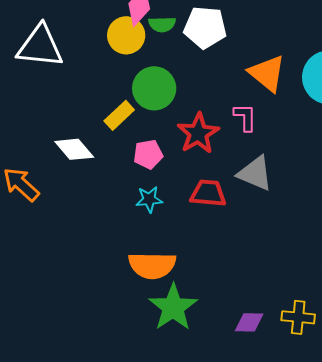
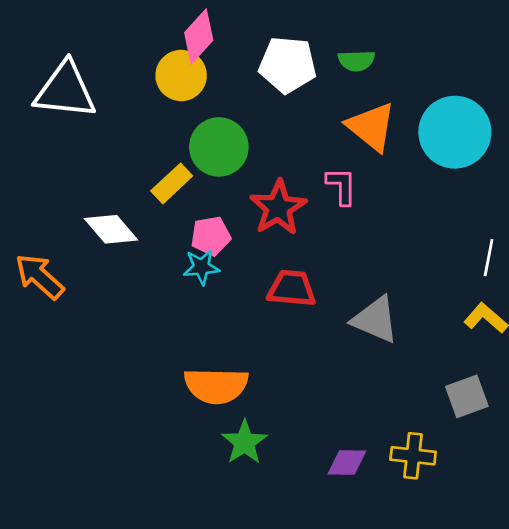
green semicircle: (162, 24) -> (356, 61), moved
gray triangle: (255, 173) -> (375, 320), moved
cyan star: (149, 199) -> (201, 267), moved
green star: (173, 307) -> (244, 442), size x0.7

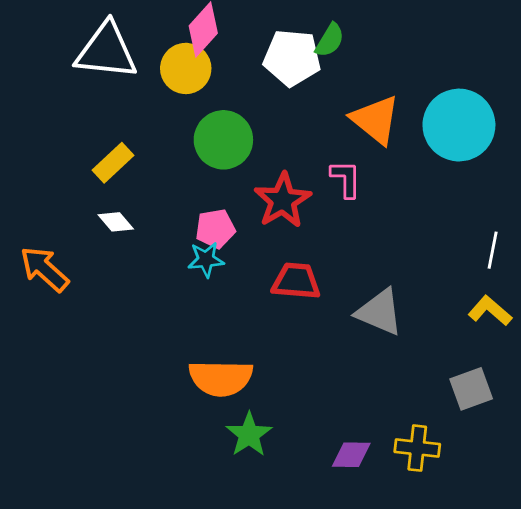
green semicircle: (356, 61) -> (330, 40), moved, turned -57
white triangle: (65, 90) -> (106, 51), moved
yellow rectangle: (172, 183) -> (113, 163), moved
white diamond: (111, 229) -> (116, 222), size x0.7

